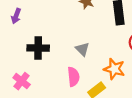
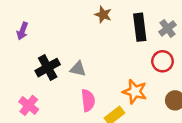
black cross: (38, 48) -> (48, 68), turned -30
gray triangle: (82, 49) -> (78, 69), moved, turned -32

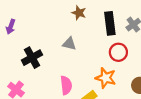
red circle: (162, 61) -> (118, 52), moved
gray triangle: (78, 69) -> (69, 44), moved

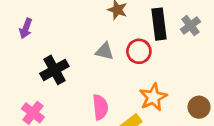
red circle: (118, 52) -> (139, 51), moved
orange star: (106, 78) -> (153, 97), turned 30

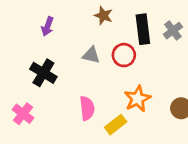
purple arrow: (26, 28) -> (48, 26), moved
black cross: (54, 70) -> (43, 73), turned -30

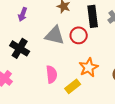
gray triangle: (91, 55) -> (55, 35), size x1.5

